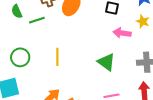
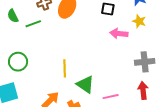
yellow line: (57, 57) -> (65, 68), moved
green triangle: (106, 62) -> (85, 84), moved

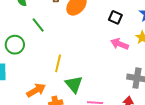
green line: (33, 24) -> (38, 25), moved, turned 56

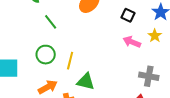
green circle: (15, 45) -> (46, 55), moved
green triangle: (74, 84) -> (86, 82), turned -36

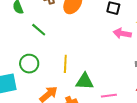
green circle: (46, 55) -> (29, 64), moved

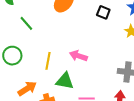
pink arrow: (122, 33) -> (78, 56), moved

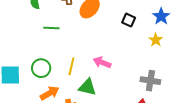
green line: (26, 23) -> (51, 28), turned -49
green circle: (12, 56) -> (41, 68), moved

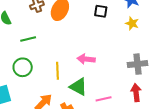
green circle: (41, 68) -> (23, 67), moved
green triangle: (87, 87) -> (78, 87), turned 30

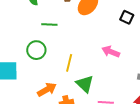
pink arrow: (86, 59) -> (111, 52), moved

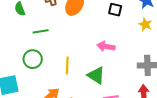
green triangle: (85, 84) -> (96, 75), moved

